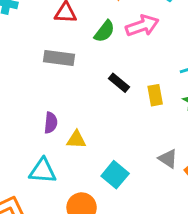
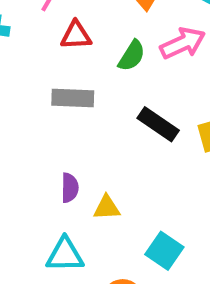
black rectangle: (119, 83) -> (158, 124), size x1.4

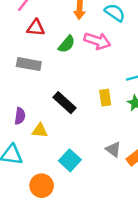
pink arrow: (183, 43) -> (97, 41), turned 35
black rectangle: (158, 124) -> (65, 103), moved

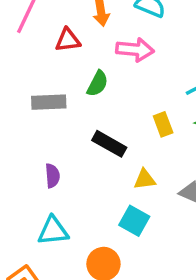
red triangle: (36, 28) -> (68, 40), moved
green semicircle: (67, 44) -> (97, 84), moved
yellow triangle: (40, 131) -> (145, 179), moved

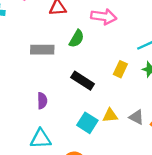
yellow rectangle: (163, 124) -> (120, 69), turned 42
yellow triangle: (145, 179) -> (110, 115), moved
cyan square: (134, 221) -> (87, 123), moved

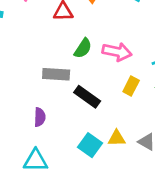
pink arrow: (104, 17) -> (117, 52), moved
gray rectangle: (42, 50) -> (56, 74), moved

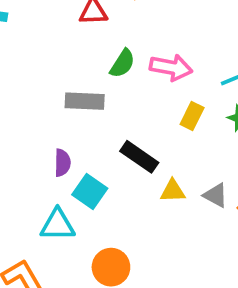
black rectangle: (87, 97) -> (139, 157), moved
cyan square: (90, 145) -> (90, 192), moved

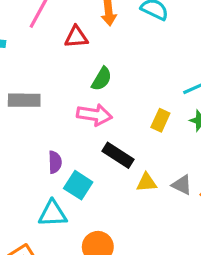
pink arrow: (171, 67) -> (94, 115), moved
gray rectangle: (85, 101) -> (24, 100), moved

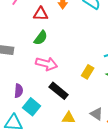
green semicircle: (102, 79) -> (41, 38), moved
yellow triangle: (147, 182) -> (69, 118), moved

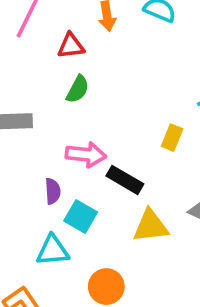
pink arrow: (47, 64) -> (86, 155), moved
yellow triangle: (69, 118) -> (151, 226), size x1.5

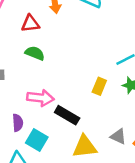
green semicircle: (78, 89) -> (35, 53), turned -96

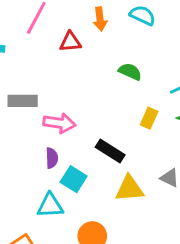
green semicircle: (35, 53) -> (130, 72), moved
pink arrow: (40, 98) -> (59, 123), moved

